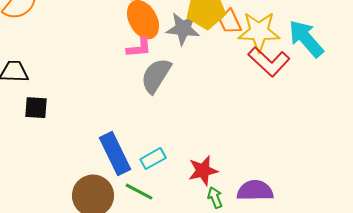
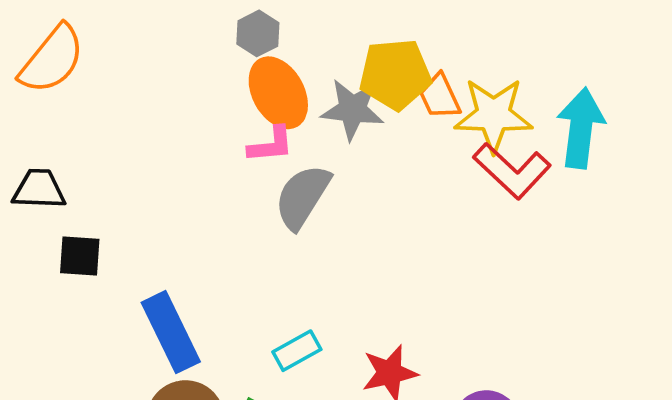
cyan arrow: (306, 39) -> (581, 128), turned 48
blue rectangle: (115, 154) -> (171, 332), moved

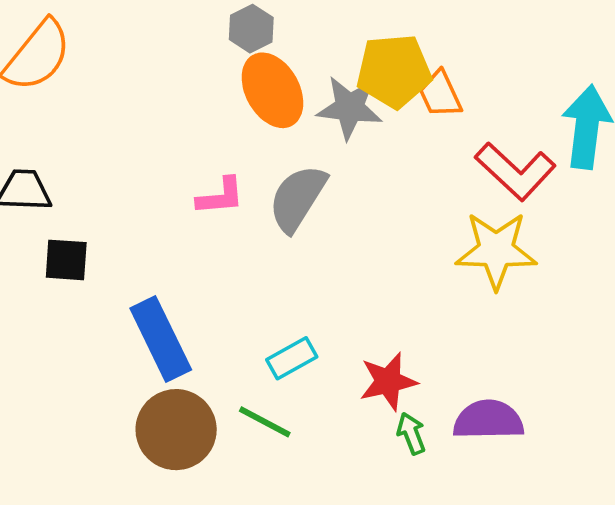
yellow star: (494, 115) -> (496, 250), moved
pink L-shape: (271, 145) -> (220, 196), moved

